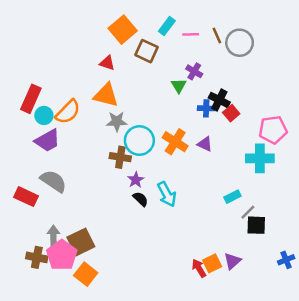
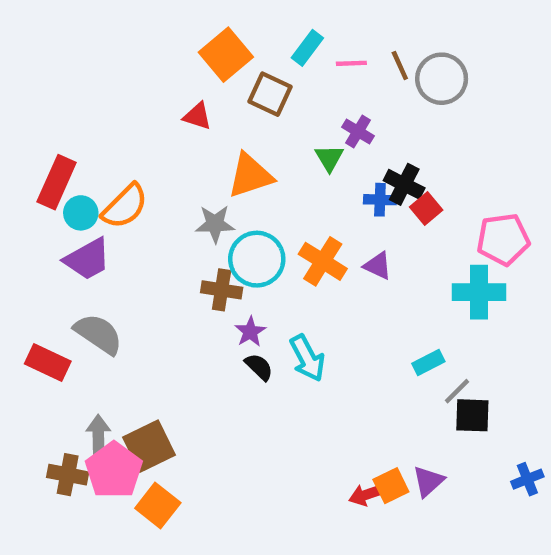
orange triangle: (106, 95) -> (250, 176), moved, turned -32
red arrow: (199, 268) -> (367, 494), turned -78

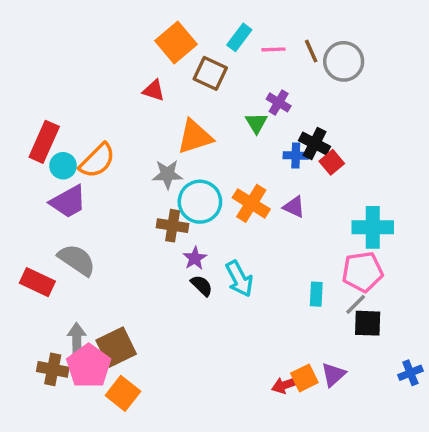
pink pentagon: (503, 239) -> (363, 272), moved
cyan rectangle: (428, 363) -> (316, 294), moved, turned -60

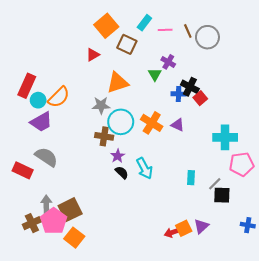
red triangle: (154, 90) -> (93, 55), turned -48
pink pentagon: (363, 272) -> (242, 164), moved
brown cross: (53, 369) -> (32, 223), turned -36
blue cross: (410, 373) -> (248, 225), turned 32

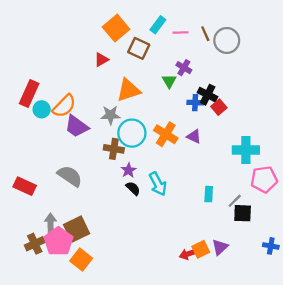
purple trapezoid: (41, 122) -> (77, 126), moved, turned 65
gray semicircle: (46, 157) -> (70, 176), moved

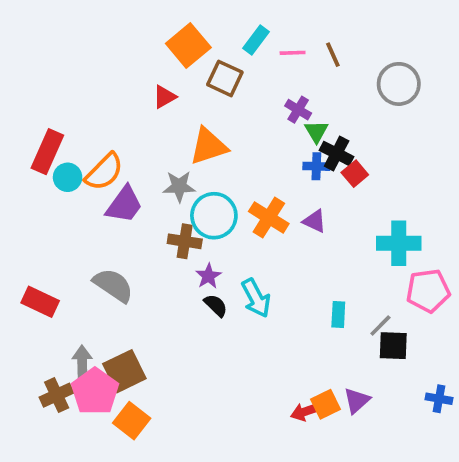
gray circle: (227, 40) -> (399, 84), moved
green triangle: (169, 81) -> (316, 132), moved
purple trapezoid: (77, 126) -> (124, 205), turned -90

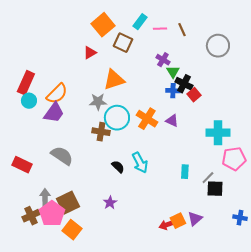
cyan circle: (68, 177) -> (29, 101), moved
purple trapezoid: (124, 205) -> (54, 113), moved
purple star: (208, 276) -> (110, 203), moved

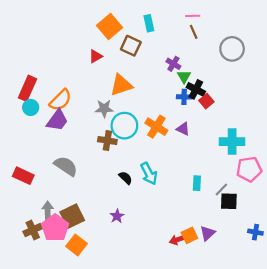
cyan rectangle: (140, 22) -> (149, 23), turned -49
pink line: (160, 29) -> (193, 16), moved

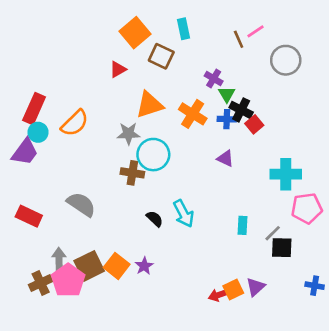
pink line: (193, 16) -> (256, 31), moved, turned -32
purple trapezoid: (57, 120) -> (25, 152), moved
orange cross: (156, 127) -> (193, 114), moved
orange square: (76, 245) -> (117, 266), moved

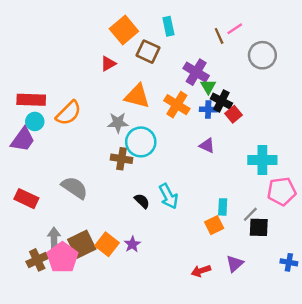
purple cross: (214, 79) -> (196, 72), size x1.5
orange triangle: (149, 105) -> (137, 96), turned 32
red rectangle: (34, 109) -> (31, 100), turned 68
orange square: (233, 290) -> (214, 225), moved

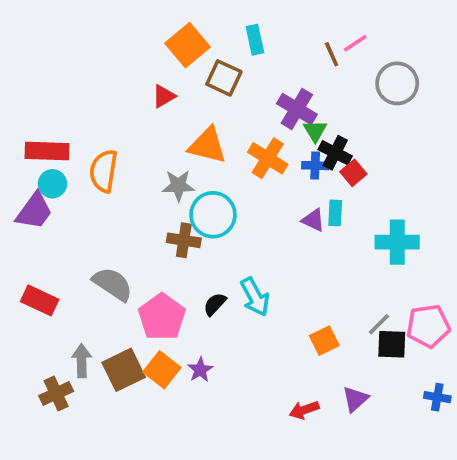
orange semicircle: (68, 113) -> (104, 171), turned 144
pink pentagon: (282, 191) -> (428, 326), moved
black semicircle: (142, 201) -> (215, 304), turned -91
cyan rectangle: (223, 207) -> (335, 213), moved
pink pentagon: (62, 258) -> (162, 317), moved

